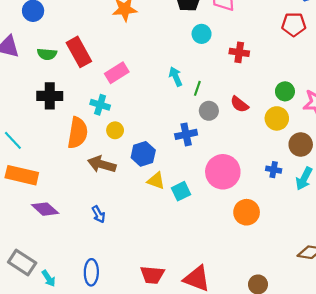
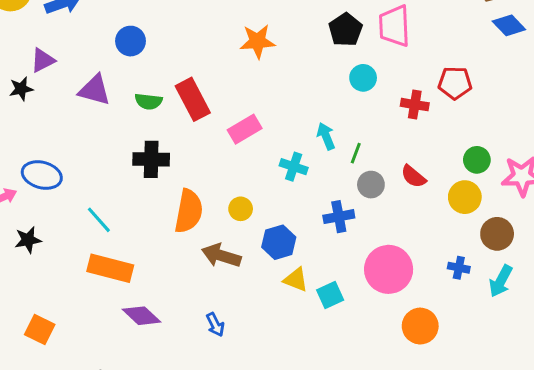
red pentagon: (294, 24) -> (455, 83), moved
cyan cross: (100, 105) -> (294, 167), moved

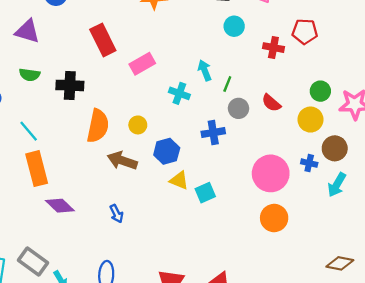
green semicircle: (149, 101) -> (30, 75), moved
orange rectangle: (110, 268) -> (37, 169), turned 60
blue cross: (459, 268) -> (309, 163), moved
pink circle: (389, 269) -> (271, 173), moved

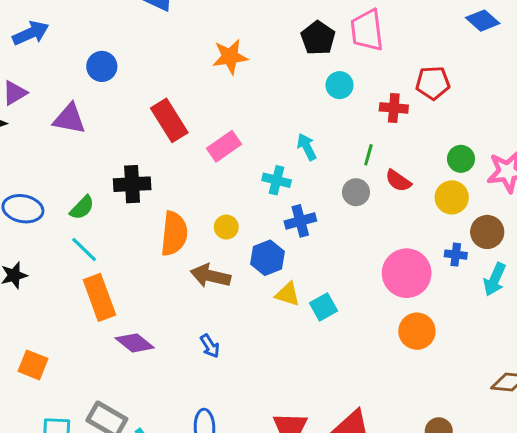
green semicircle: (30, 75) -> (82, 208), moved, turned -48
green line: (227, 84) -> (368, 155), moved
blue cross: (213, 133) -> (300, 221), moved

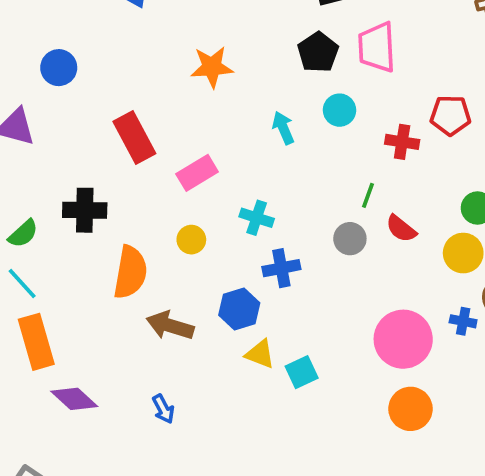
cyan arrow: (307, 147) -> (283, 128), moved
yellow circle: (226, 227) -> (191, 240), moved

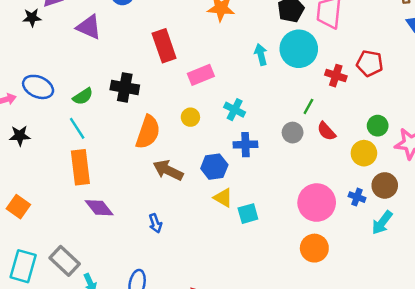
cyan circle: (340, 110) -> (299, 49), size x1.8

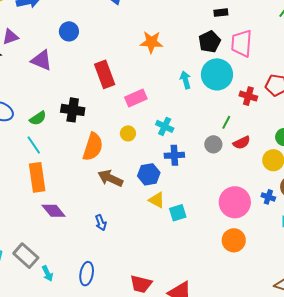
red semicircle: (326, 131) -> (242, 143), turned -72

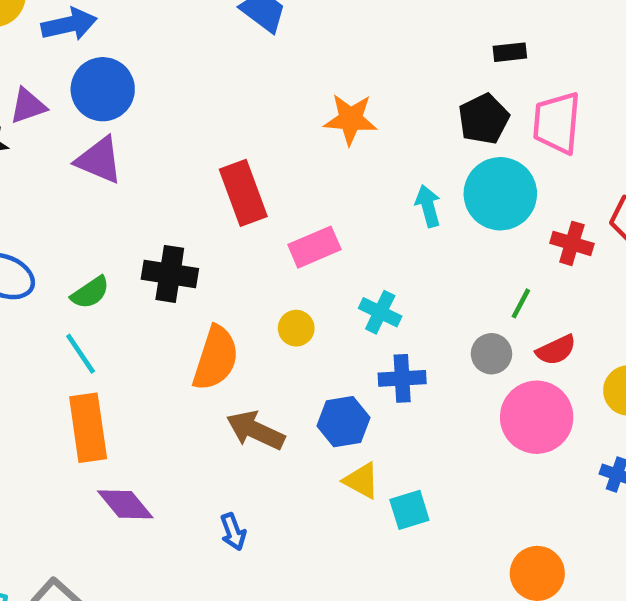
blue circle: (69, 31) -> (103, 89), moved, size x1.4
pink circle: (235, 202) -> (537, 417), moved

